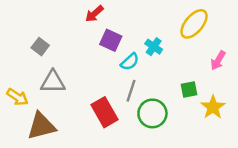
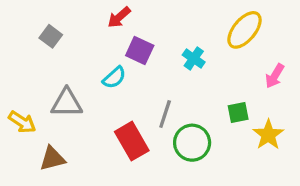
gray square: (40, 47) -> (51, 36), moved
cyan semicircle: (130, 62) -> (114, 78), moved
brown triangle: (41, 126) -> (52, 159), size x0.7

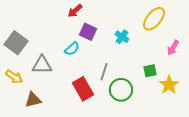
gray square: (51, 36) -> (16, 43), moved, size x1.6

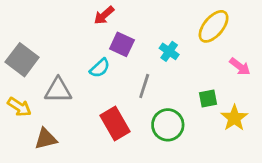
pink arrow: (173, 48) -> (240, 67), turned -84
gray line: (104, 72) -> (144, 86), moved

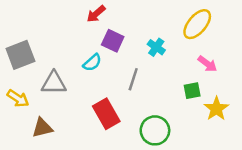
gray square: (22, 60) -> (20, 55), turned 32
pink arrow: (240, 67) -> (207, 64), moved
green circle: (168, 125) -> (155, 130), moved

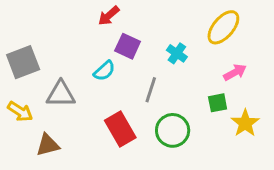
pink arrow: (207, 64) -> (235, 72), turned -66
green circle: (155, 130) -> (173, 130), moved

